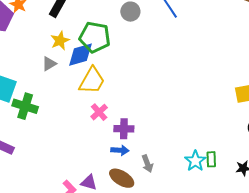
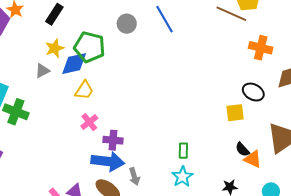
yellow trapezoid: (92, 81) -> (84, 90), size x0.7
blue arrow: (120, 150) -> (108, 161), size x1.8
green rectangle: (211, 159) -> (183, 151), moved

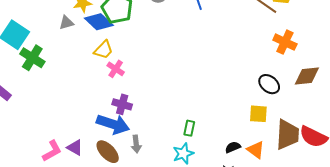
blue diamond: (74, 64) -> (99, 22), turned 44
yellow square: (235, 113) -> (258, 114), moved
pink cross: (89, 122) -> (116, 69), moved, turned -30
black semicircle: (242, 149) -> (233, 147), moved, turned 98

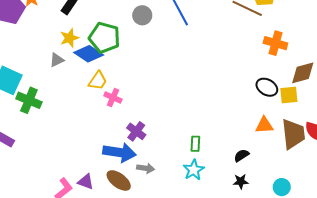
purple cross: (122, 104) -> (136, 131), moved, turned 30
yellow square: (258, 114) -> (289, 95), moved
gray arrow: (136, 144) -> (146, 168), turned -66
orange triangle: (256, 150) -> (264, 125), moved, turned -30

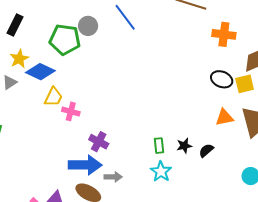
green pentagon: (104, 38) -> (65, 40), moved
black star: (241, 181) -> (184, 146), moved

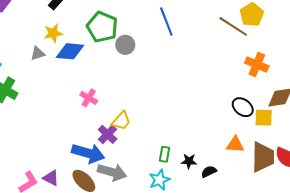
gray circle: (88, 26) -> (125, 45), moved
blue diamond: (40, 72) -> (70, 51), turned -36
yellow trapezoid: (53, 97) -> (121, 121), moved
gray arrow: (113, 177) -> (112, 172), size x1.6

